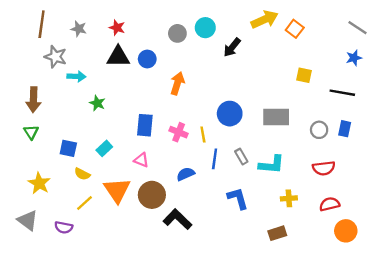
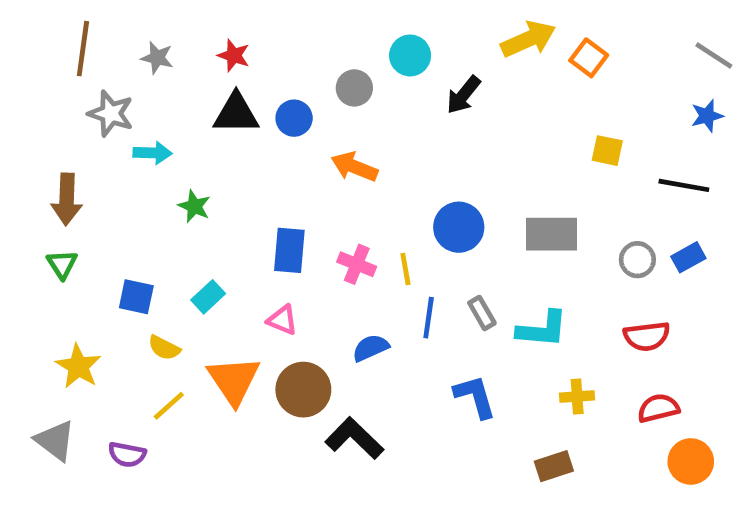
gray circle: (177, 33) -> (354, 88), moved
orange arrow: (177, 83) -> (354, 167), turned -85
blue rectangle: (345, 129) -> (688, 257), turned 49

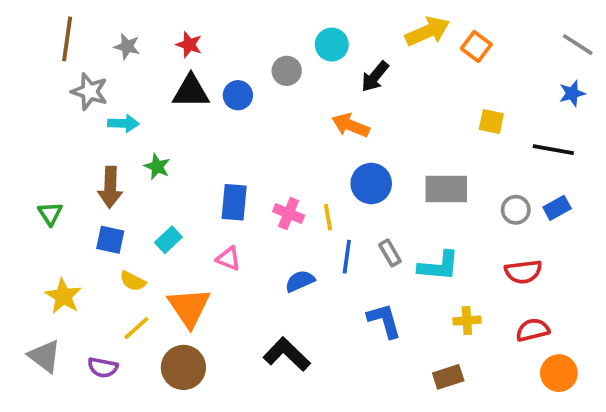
orange arrow: (354, 167) -> (351, 125), moved
brown arrow: (67, 199) -> (110, 187), moved
brown circle: (303, 390) -> (183, 367), moved

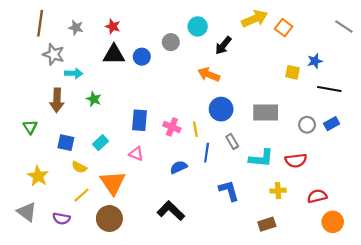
blue star: (572, 93) -> (315, 61), moved
brown arrow: (110, 187) -> (57, 100), moved
gray rectangle: (390, 253) -> (232, 141), moved
red semicircle: (523, 272) -> (296, 160), moved

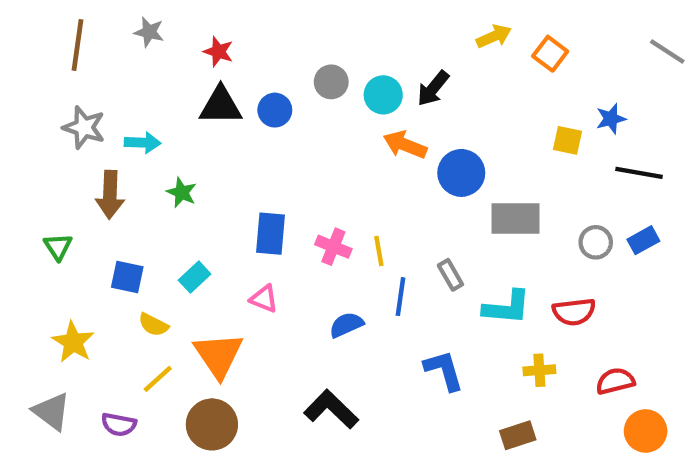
yellow arrow: (255, 19) -> (494, 36), size x0.7
cyan circle: (198, 26) -> (383, 95), moved
gray star: (76, 28) -> (149, 32), moved
gray star: (54, 54) -> (84, 127), moved
blue circle: (221, 109) -> (461, 173), moved

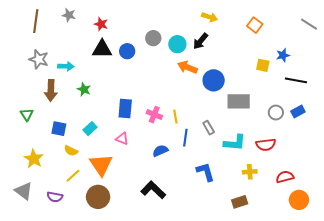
yellow arrow: (494, 36) -> (210, 17), moved, turned 42

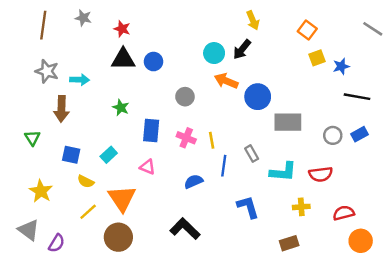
yellow arrow: (210, 17) -> (253, 20), turned 49
gray circle: (153, 38) -> (185, 97), moved
yellow square: (263, 65) -> (317, 58), moved, turned -32
green star: (84, 89) -> (121, 108), moved
purple semicircle: (55, 197) -> (57, 243), moved, turned -70

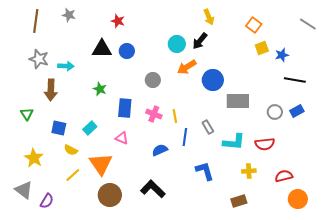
red star: (122, 29) -> (118, 21), moved
orange arrow: (226, 81) -> (187, 67), turned -54
brown circle: (118, 237) -> (110, 195), moved

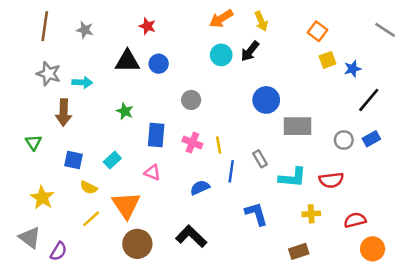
gray star: (69, 15) -> (85, 30), moved
orange arrow: (187, 67) -> (221, 19), moved
black line: (295, 80) -> (369, 100), turned -60

